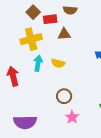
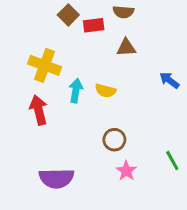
brown triangle: (64, 34) -> (126, 48), moved
yellow cross: (31, 39) -> (45, 65), moved, turned 35

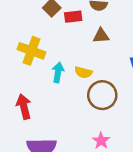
red arrow: (39, 110) -> (24, 107), moved
brown circle: (114, 140) -> (102, 95), moved, size x1.5

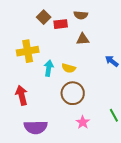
yellow cross: (31, 51) -> (28, 51), turned -30
brown circle: (102, 95) -> (73, 93), moved

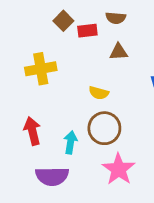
cyan arrow: (49, 68) -> (70, 142), moved
pink star: (83, 122) -> (119, 169), size x1.6

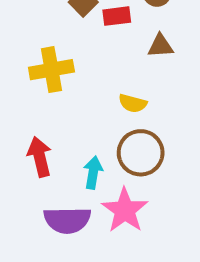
pink star: (119, 169) -> (125, 210), moved

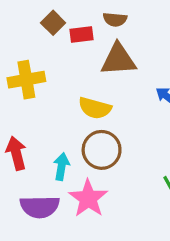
brown triangle: (160, 46) -> (118, 60), size x1.6
yellow semicircle: (133, 103) -> (95, 108), size x1.4

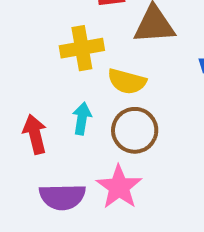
yellow cross: (26, 80) -> (82, 48), moved
cyan arrow: (61, 167) -> (82, 119), moved

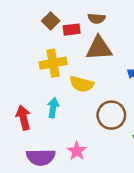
brown circle: (135, 130) -> (111, 115), moved
pink star: (119, 187) -> (77, 151), size x0.7

